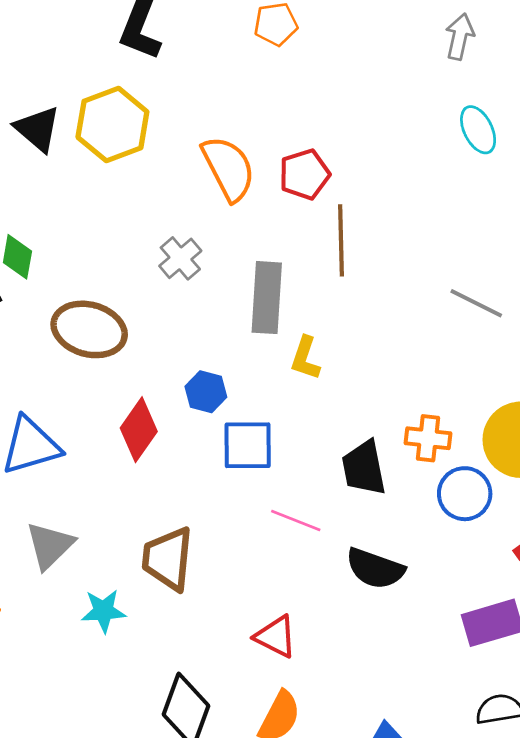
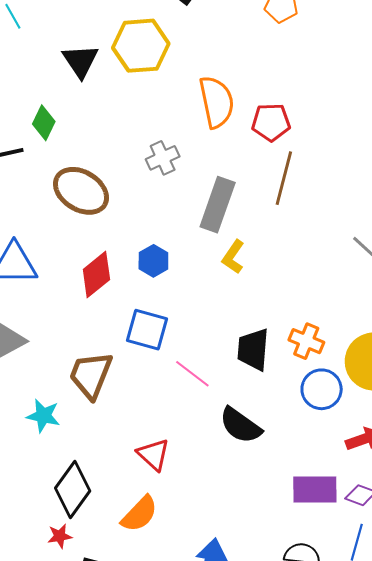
black triangle: (38, 129) -> (80, 61), moved
blue square: (248, 445) -> (147, 330), moved
cyan star: (103, 611) -> (43, 416), moved

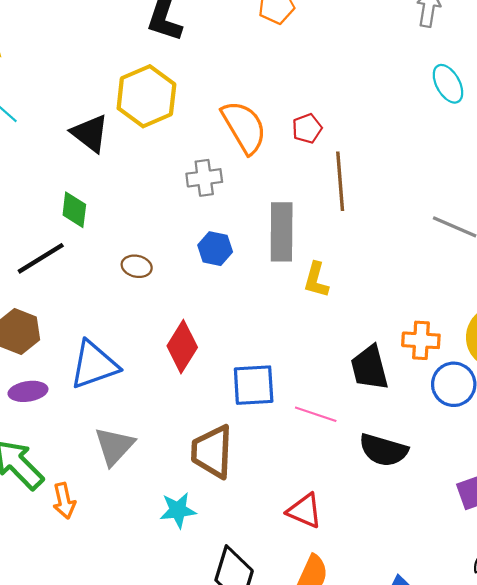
red pentagon: (271, 122) -> (307, 129), size x0.7
gray cross: (163, 158) -> (204, 178), moved, turned 36
brown ellipse: (81, 191) -> (137, 266), size x0.5
blue hexagon: (153, 261) -> (215, 249), moved

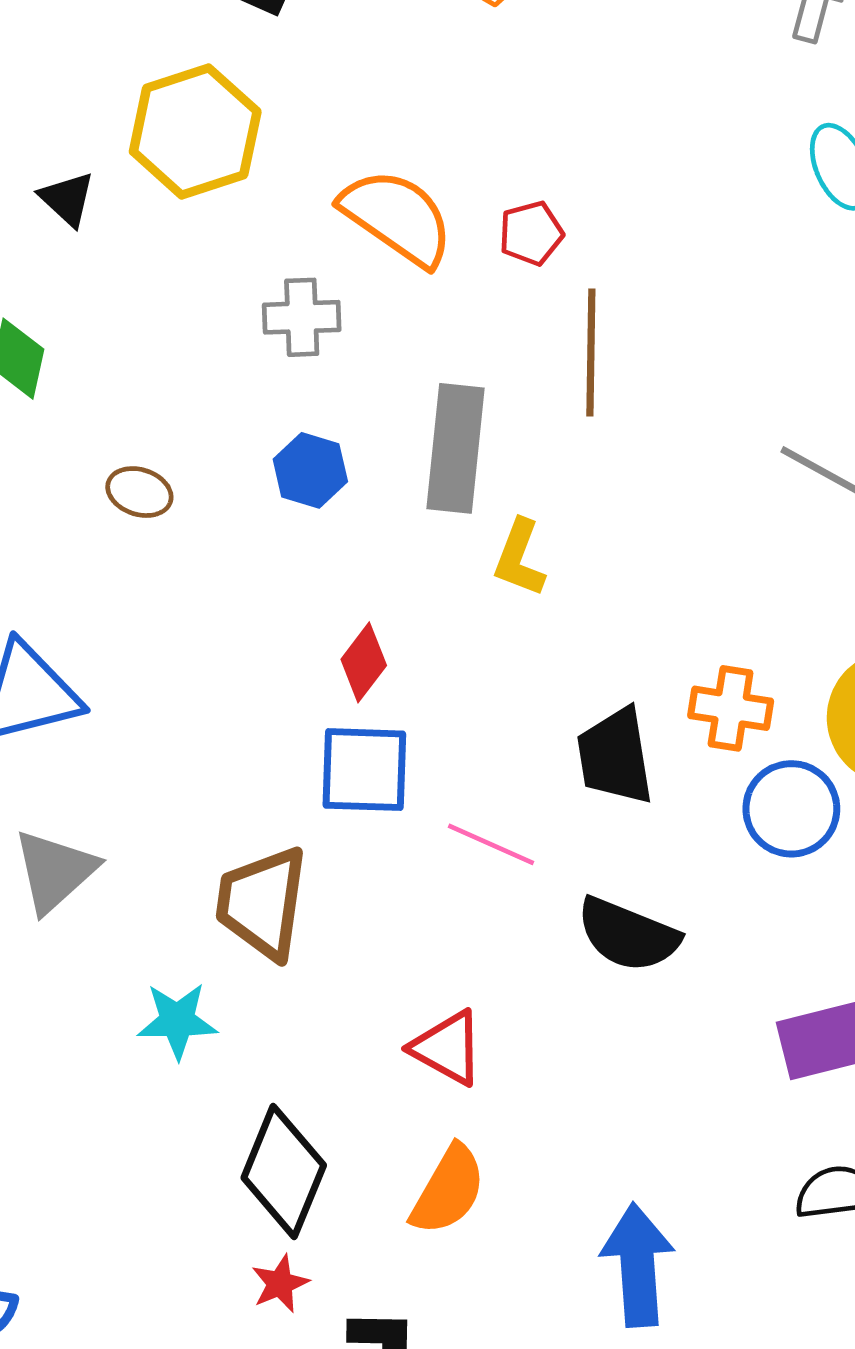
orange semicircle: (244, 127) -> (397, 217), turned -30
black triangle: (90, 133) -> (67, 199), size x0.7
red diamond: (182, 347) -> (364, 662), moved, size x0.7

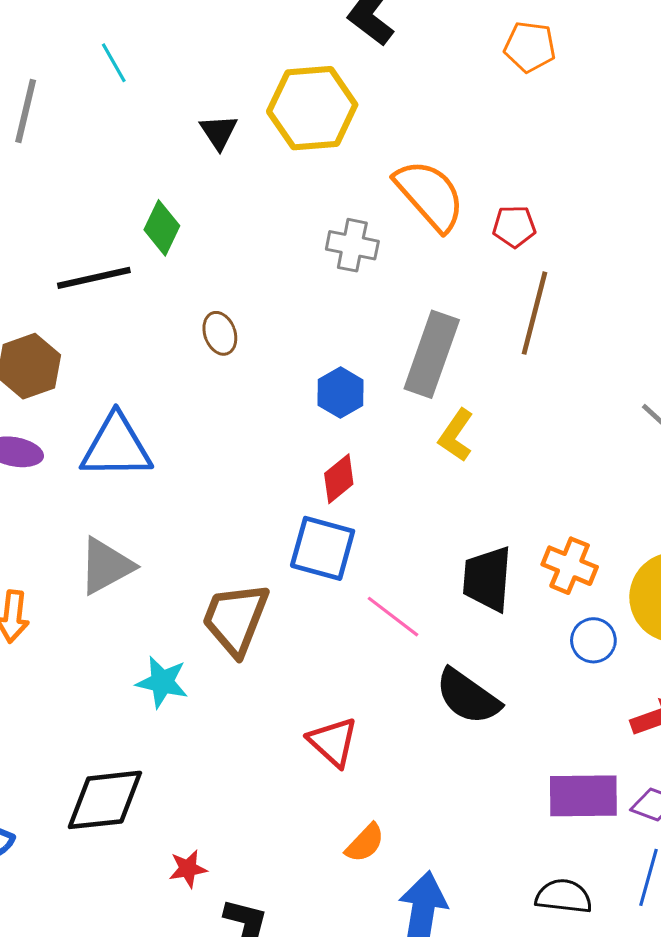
blue hexagon: (310, 470) -> (341, 393), moved
brown ellipse: (139, 492) -> (220, 333), turned 39
blue circle: (791, 809) -> (593, 640), size x0.7
black diamond: (284, 1172) -> (105, 800), moved, turned 48
orange semicircle: (448, 1190) -> (365, 843), moved, size x0.7

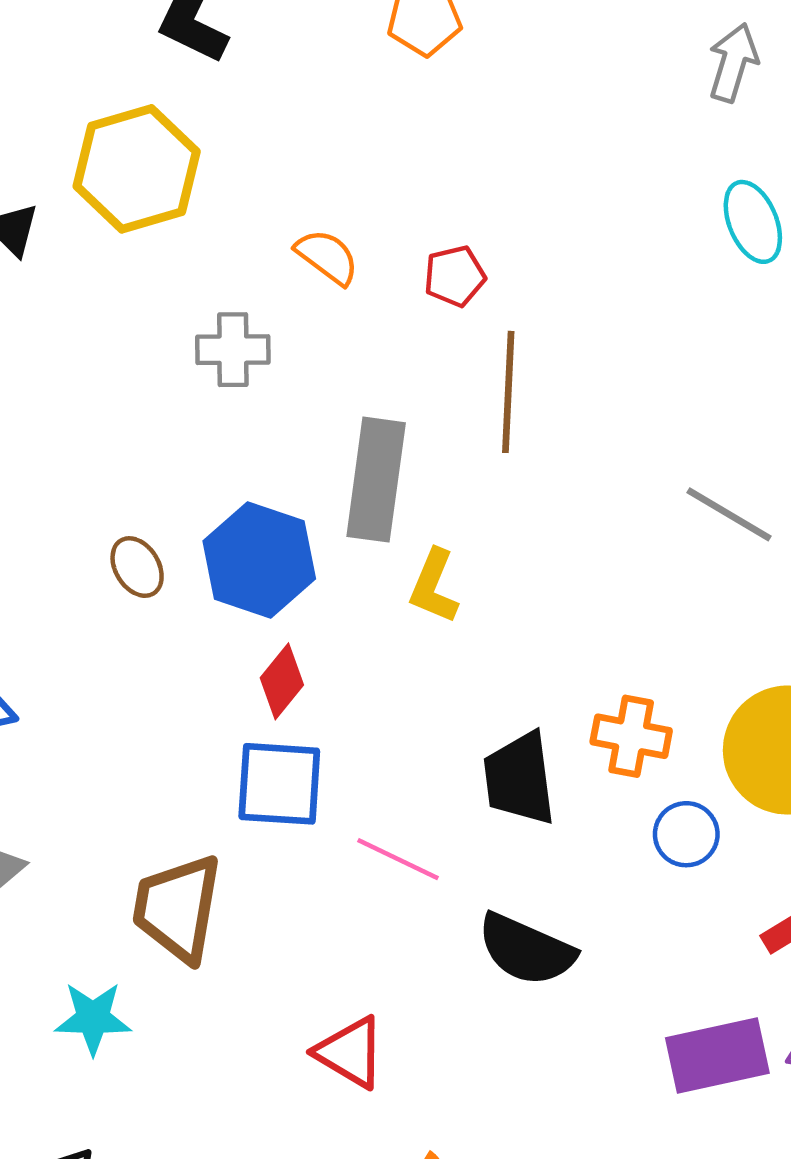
orange semicircle: (430, 195) -> (327, 257), size x0.6
brown ellipse: (220, 333) -> (137, 567), moved
blue hexagon: (341, 393) -> (259, 560), size x1.6

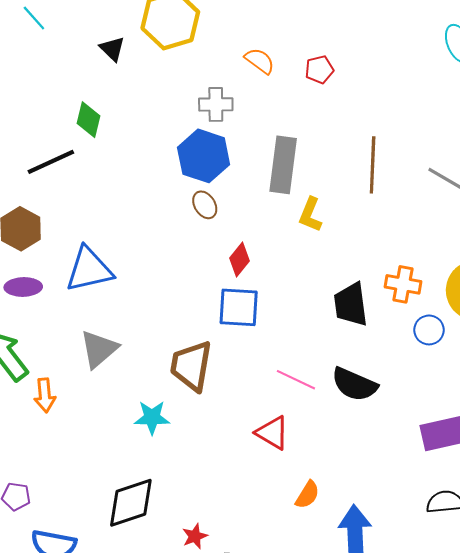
brown line: (508, 392) -> (373, 165), moved
blue hexagon: (259, 560) -> (204, 156), moved
brown ellipse: (137, 567) -> (205, 205), moved
pink line: (398, 859) -> (296, 380), moved

